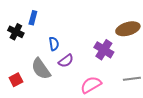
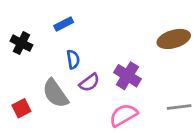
blue rectangle: (33, 18) -> (64, 24), moved, turned 48
purple cross: (104, 50) -> (127, 76), moved

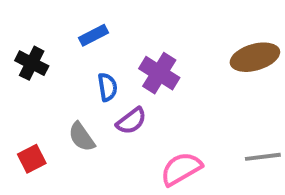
purple cross: (127, 76) -> (159, 73), moved
gray semicircle: (55, 93) -> (82, 137), size x0.7

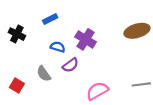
blue semicircle: (107, 87) -> (58, 47), turned -64
red square: (32, 159) -> (17, 86), turned -32

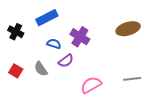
blue rectangle: (50, 19) -> (47, 18), size x1.5
red square: (17, 86) -> (16, 71), moved

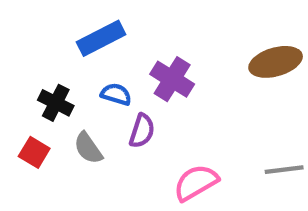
black cross: (16, 32) -> (56, 103), moved
purple semicircle: (66, 61) -> (142, 131), turned -35

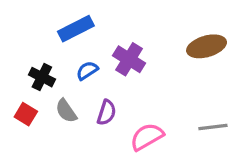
blue semicircle: (116, 94) -> (87, 71), turned -50
purple semicircle: (142, 131) -> (106, 113), moved

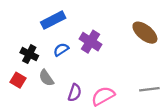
brown ellipse: (207, 46) -> (145, 33), turned 55
purple semicircle: (106, 113) -> (75, 93), moved

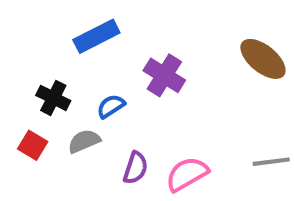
blue semicircle: (61, 50) -> (111, 106), moved
gray semicircle: (46, 78) -> (84, 141), turned 102

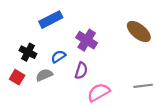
purple semicircle: (136, 168) -> (81, 71), moved

